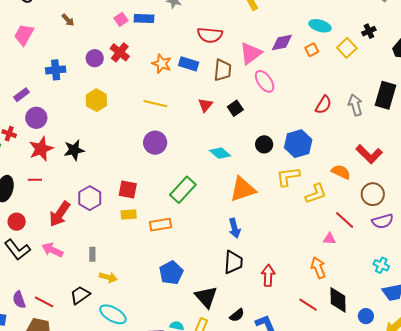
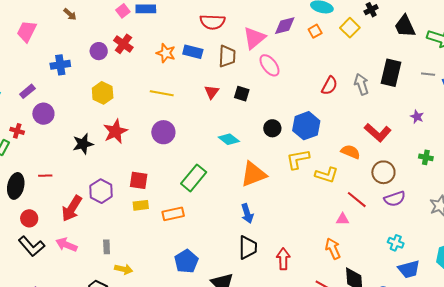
black square: (235, 108) -> (242, 94), turned -35
red star: (41, 149) -> (115, 131), moved
yellow L-shape: (316, 194) -> (327, 175), turned 40

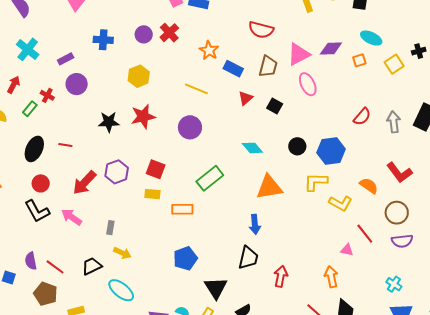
blue rectangle: (193, 52) -> (233, 69), moved

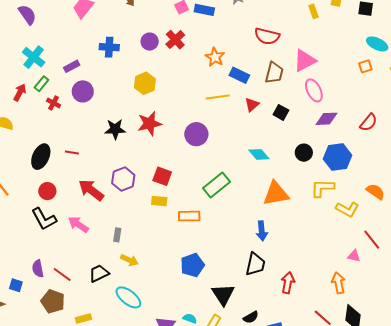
purple diamond: (331, 49) -> (327, 119), moved
yellow line: (196, 89) -> (218, 97), moved, turned -30
green rectangle: (30, 109) -> (41, 84), moved
red arrow: (84, 183) -> (91, 190), turned 84

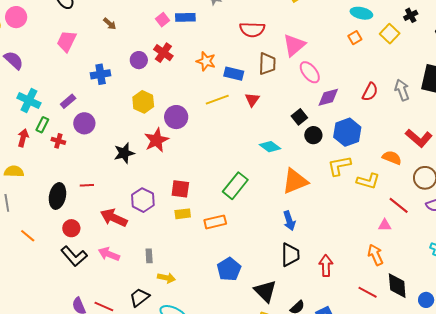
black square: (281, 112) -> (299, 117), moved, turned 35
purple circle: (196, 134) -> (176, 117), moved

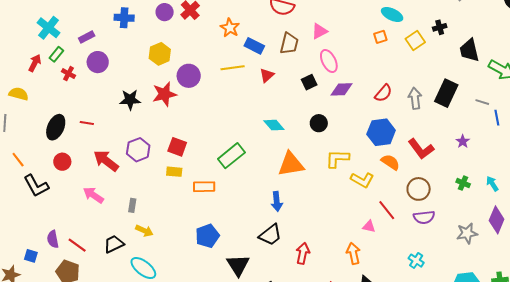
pink triangle: (294, 45) -> (319, 31), size x0.7
black square: (299, 117) -> (309, 82), moved
blue hexagon: (347, 132) -> (381, 132), moved
black trapezoid: (290, 255) -> (270, 235), turned 40
black L-shape: (74, 256) -> (36, 186), moved

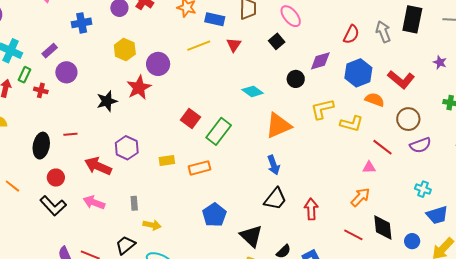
purple diamond: (341, 89) -> (320, 61), moved
red square: (177, 147) -> (191, 119), moved, turned 30
black L-shape: (36, 186) -> (53, 206), moved
orange arrow: (353, 253) -> (360, 197), turned 70

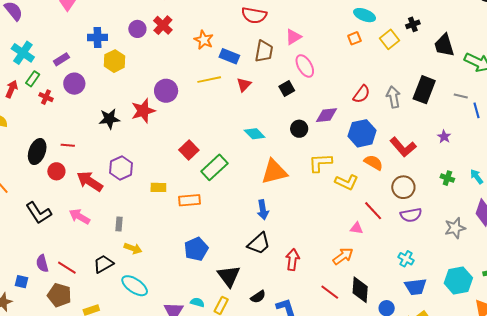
yellow hexagon: (125, 50) -> (114, 61), moved
red circle: (56, 178) -> (56, 171), moved

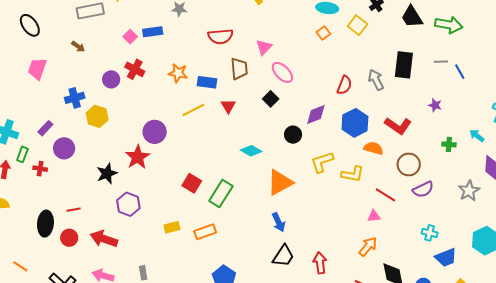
purple hexagon: (121, 168) -> (128, 204), moved

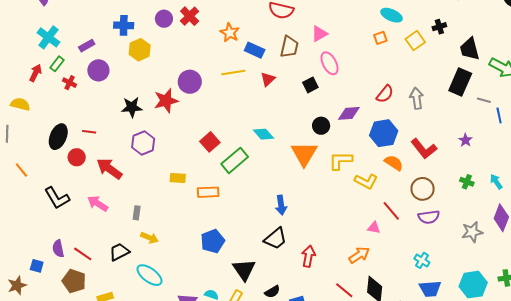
black rectangle: (404, 65) -> (460, 82), moved
cyan diamond: (251, 151) -> (263, 134), moved
orange triangle: (280, 182) -> (304, 154), moved, turned -48

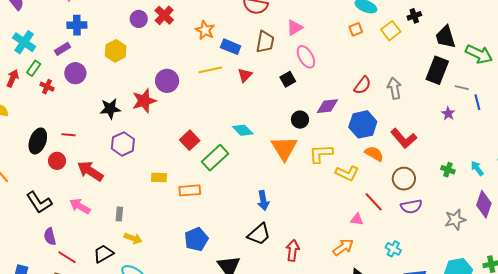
blue cross: (124, 25) -> (77, 25), moved
purple star: (465, 140) -> (448, 113), moved
purple semicircle: (58, 249) -> (50, 237), moved
cyan cross: (422, 260) -> (393, 249), moved

